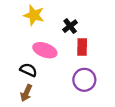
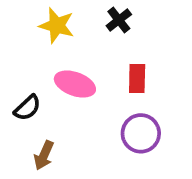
black cross: (70, 26) -> (119, 20), moved
black semicircle: (28, 70) -> (27, 108), moved, turned 112

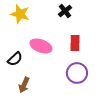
yellow star: (57, 26) -> (20, 14), moved

